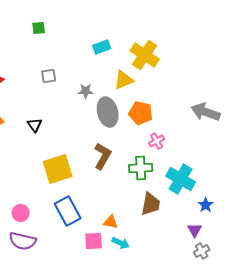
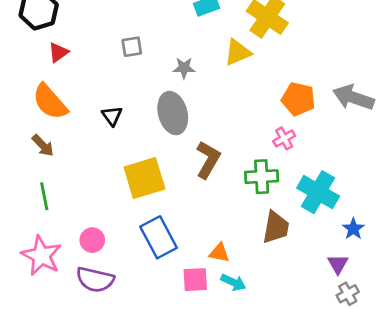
gray ellipse: (108, 112) -> (173, 113), moved
orange pentagon: (141, 113) -> (298, 99), moved

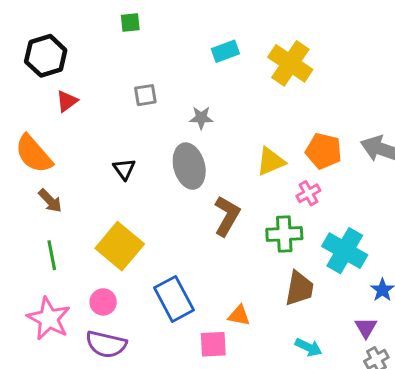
yellow triangle: (238, 52) -> (271, 162), moved
orange semicircle: (50, 102) -> (34, 154), moved
yellow square: (144, 178) -> (120, 246), moved, turned -33
cyan arrow: (233, 282) -> (308, 347), moved

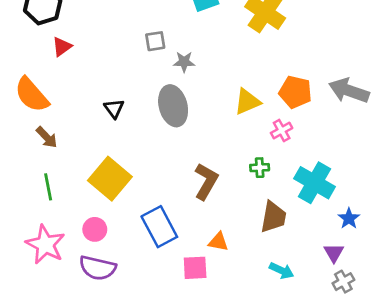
gray square: (145, 95) -> (155, 41), moved
brown L-shape: (227, 216) -> (206, 181), moved
green cross: (284, 234) -> (260, 168), size x0.6

